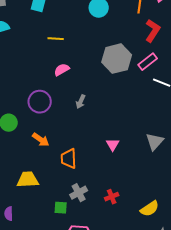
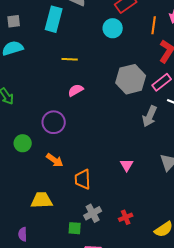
gray arrow: (81, 102) -> (150, 116), moved, size x1.5

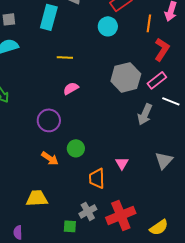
green circle: (23, 143) -> (76, 148), moved
orange trapezoid: (83, 179) -> (97, 178), moved
red cross: (126, 217) -> (121, 215), size x2.0

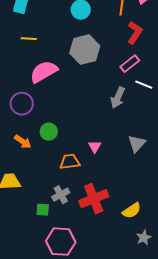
yellow line: (65, 57) -> (29, 39), moved
gray hexagon: (126, 77) -> (85, 50), moved
pink semicircle: (71, 88) -> (44, 72), size x1.8
orange trapezoid: (97, 178) -> (70, 162), turned 85

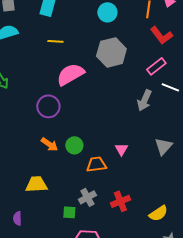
red L-shape: (135, 33) -> (161, 35), turned 110
green circle: (49, 132) -> (74, 145), moved
red cross: (94, 199) -> (120, 201), size x0.7

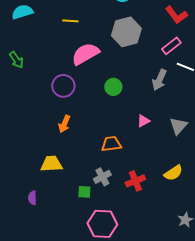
orange arrow: (49, 144) -> (64, 124), turned 78
green circle: (74, 145) -> (113, 87), moved
pink triangle: (121, 149) -> (143, 121), moved, turned 32
yellow semicircle: (158, 213) -> (173, 173), moved

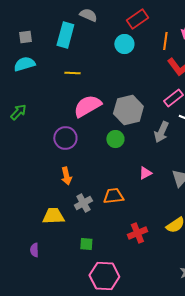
gray hexagon: (126, 32) -> (128, 110), moved
green arrow: (16, 60) -> (18, 112), turned -102
orange arrow: (64, 124) -> (66, 176), turned -36
gray cross: (102, 177) -> (83, 203), moved

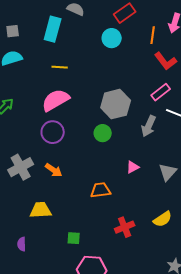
pink semicircle: (87, 106) -> (56, 100), moved
orange arrow: (66, 176) -> (54, 170), turned -42
gray cross: (83, 203) -> (21, 167), moved, size x1.4

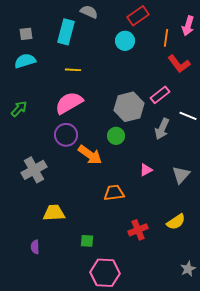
pink rectangle: (161, 92) -> (160, 95), moved
orange arrow: (54, 170) -> (90, 155), moved, size x1.4

